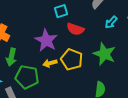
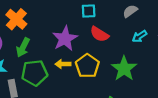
green pentagon: (27, 77) -> (34, 73), turned -30

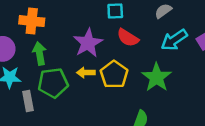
orange cross: (16, 19) -> (32, 21), turned -35
cyan arrow: (139, 36) -> (174, 40), size x1.5
green arrow: (23, 47) -> (40, 53), turned 144

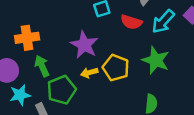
red semicircle: (128, 38) -> (131, 22), moved

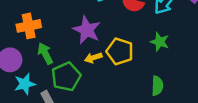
green star: (156, 60) -> (160, 42), size x0.7

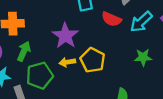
green star: (160, 42) -> (143, 57), moved, turned -30
green arrow: (45, 53) -> (24, 51), turned 42

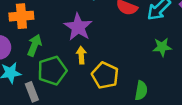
yellow pentagon: (93, 60) -> (105, 75), moved
yellow arrow: (67, 62) -> (81, 55), turned 98

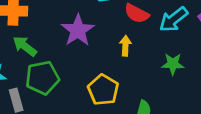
green arrow: (34, 45) -> (25, 46), turned -80
yellow arrow: (81, 55) -> (125, 46), moved

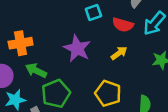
yellow arrow: (125, 46) -> (119, 53), turned 63

